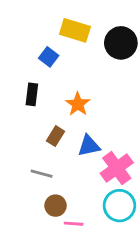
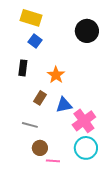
yellow rectangle: (75, 30) -> (31, 18), moved

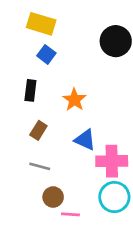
brown rectangle: (40, 98) -> (38, 130), moved
blue triangle: (64, 105) -> (85, 140), turned 36
pink cross: (84, 121) -> (112, 161), turned 35

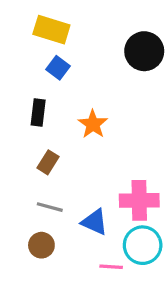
blue triangle: (85, 140) -> (95, 222), moved
brown circle: (53, 197) -> (41, 245), moved
pink line: (70, 214) -> (111, 267), moved

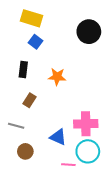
orange star: (93, 124) -> (57, 77), turned -30
gray line: (50, 207) -> (16, 126), moved

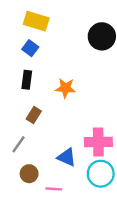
blue square: (36, 42) -> (30, 48), moved
gray line: (16, 126) -> (19, 144), turned -70
pink line: (68, 165) -> (54, 189), moved

